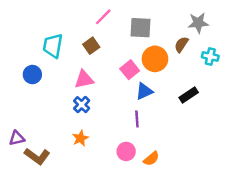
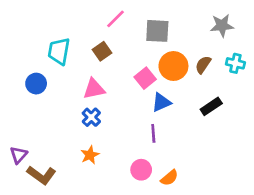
brown semicircle: (181, 44) -> (203, 65), moved
purple triangle: (17, 138) -> (19, 155), turned -35

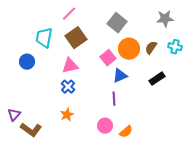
pink line: (116, 19) -> (69, 14), moved
gray square: (157, 31) -> (117, 23), turned 36
brown square: (102, 51) -> (76, 38), size x1.5

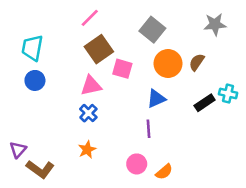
cyan trapezoid: (44, 38) -> (32, 48), moved
cyan cross: (175, 47) -> (228, 94), moved
pink square: (108, 58) -> (122, 69), moved, turned -35

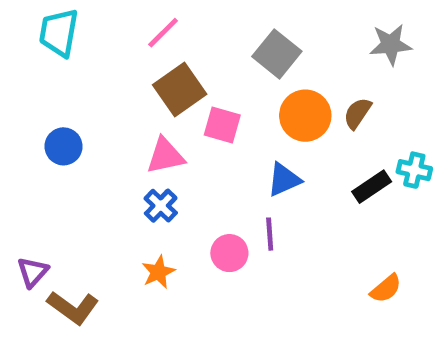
cyan trapezoid: (32, 48) -> (59, 33), moved
pink circle: (137, 164) -> (229, 253), moved
orange semicircle: (164, 172) -> (386, 289), moved

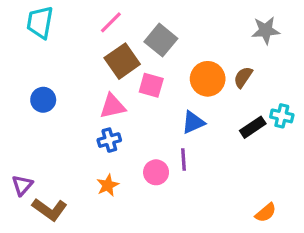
gray square: (277, 54) -> (161, 40), moved
blue cross: (161, 206) -> (109, 140), turned 30
orange semicircle: (386, 289) -> (266, 213), moved

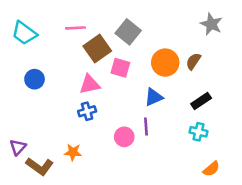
cyan trapezoid: (40, 22) -> (24, 33), moved, turned -64
pink line: (111, 22) -> (76, 28), moved, turned 42
gray star: (266, 30) -> (211, 24), turned 30
cyan cross: (282, 116) -> (199, 132), moved
orange star: (108, 185) -> (73, 152), moved, turned 30

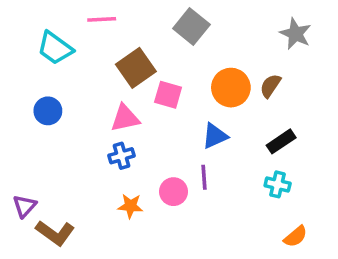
pink line: (76, 28) -> (102, 19), moved
gray square: (128, 32) -> (191, 27), moved
cyan trapezoid: (24, 33) -> (55, 48), moved
orange star: (73, 152) -> (130, 206), moved

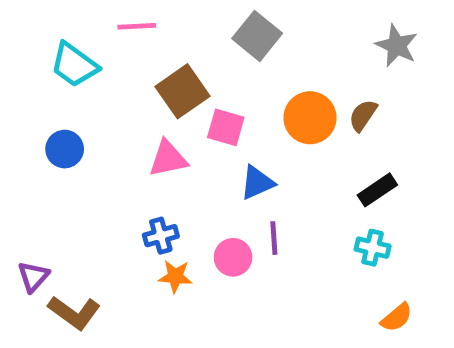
blue triangle: (215, 136) -> (257, 183), moved
blue cross: (121, 156) -> (161, 236), moved

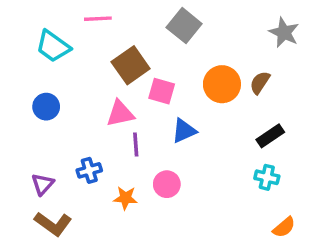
blue cross: (161, 236) -> (89, 170), moved
purple line: (274, 238) -> (136, 145), moved
purple triangle: (33, 277) -> (43, 184), moved

